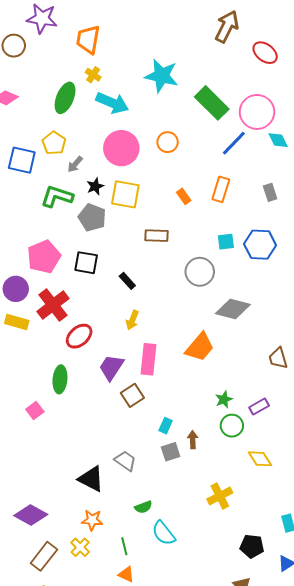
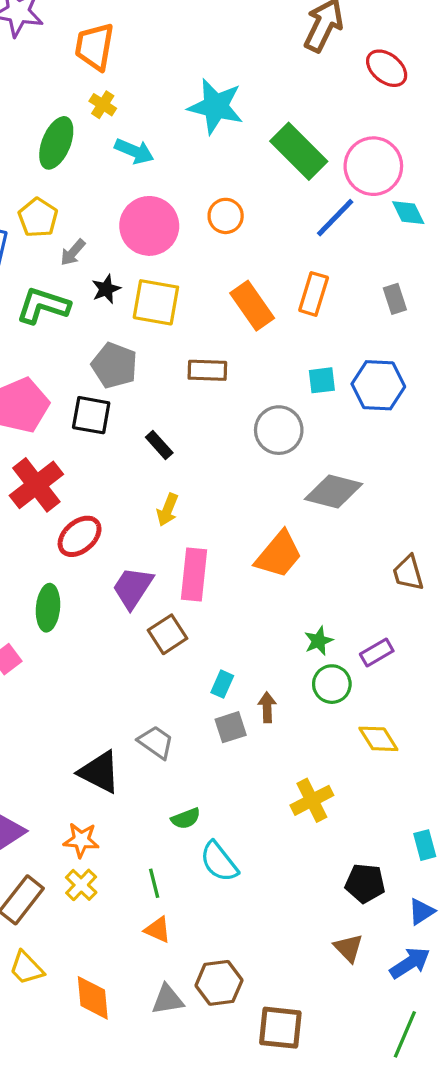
cyan arrow: (112, 103) -> (134, 151), size x0.7
orange rectangle: (184, 196) -> (252, 306), size x1.8
gray pentagon: (92, 218) -> (114, 365), moved
orange star: (92, 520) -> (81, 840), moved

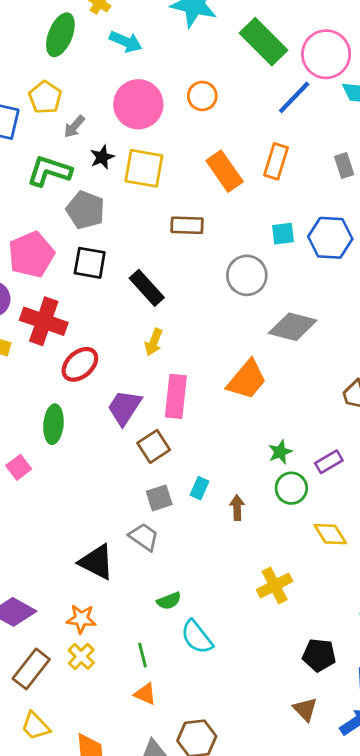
gray pentagon: (114, 365) -> (85, 210), moved
black rectangle: (159, 445) -> (147, 288), size x1.5
red cross: (36, 485) -> (44, 321), turned -33
gray square: (231, 727) -> (159, 498), moved

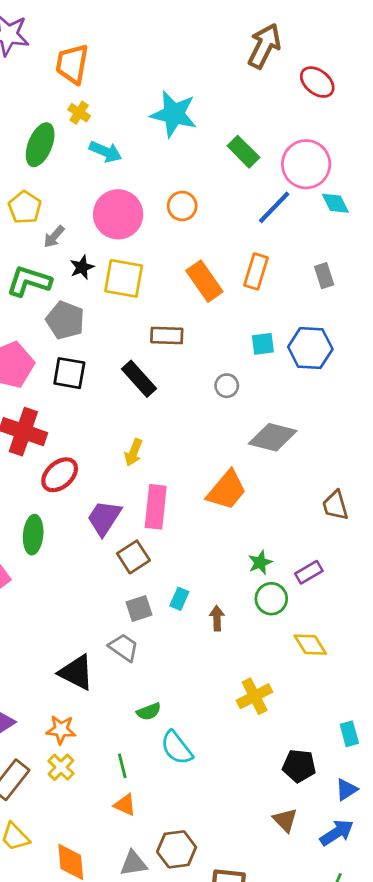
green rectangle: (263, 42) -> (243, 152), size x0.7
gray circle: (247, 275) -> (227, 386), size x0.6
black rectangle: (147, 288) -> (139, 379), moved

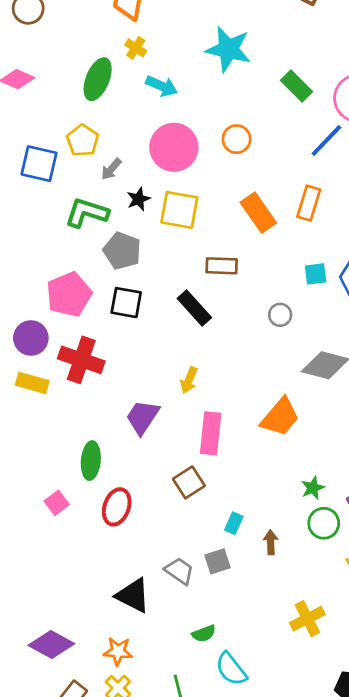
red ellipse: (60, 475) -> (117, 507), moved, turned -30
purple trapezoid: (104, 518) -> (143, 417), moved
gray square: (139, 608) -> (217, 561), moved

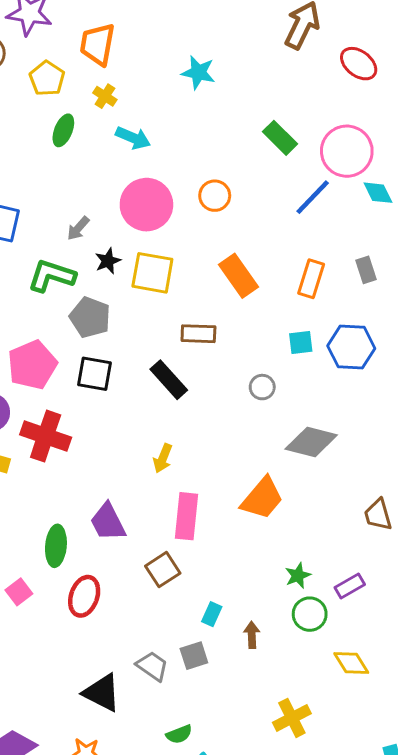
cyan star: (228, 49) -> (198, 73), moved, size x0.7
green ellipse: (98, 79) -> (63, 130), size x0.7
yellow pentagon: (83, 140) -> (47, 78), moved
orange rectangle: (309, 203) -> (311, 279), moved
purple trapezoid: (143, 417) -> (108, 522), moved, turned -60

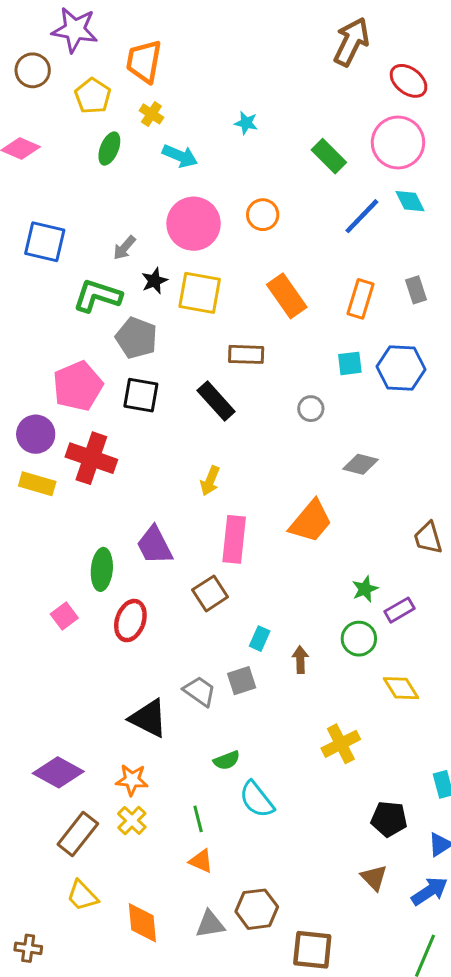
cyan star: (198, 73) -> (246, 123), moved, size x0.7
pink circle: (347, 151) -> (398, 143), moved
cyan diamond: (378, 193) -> (410, 201), moved
gray diamond: (311, 442) -> (360, 464), size x0.7
green star: (298, 576) -> (365, 589), moved

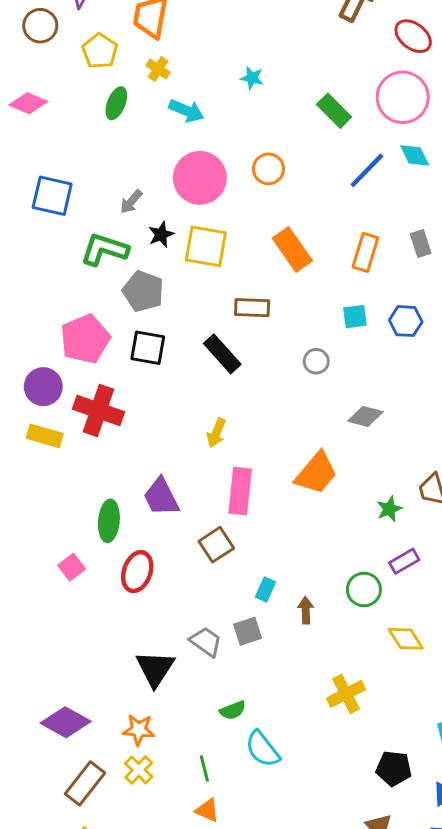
blue hexagon: (401, 368) -> (406, 321), size x0.7
green star: (365, 589) -> (389, 509), moved
black triangle: (148, 718) -> (155, 669), turned 36

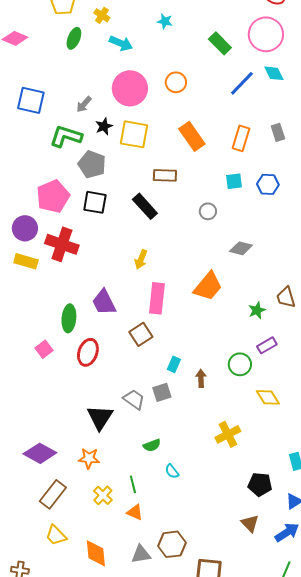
cyan semicircle: (263, 749) -> (172, 471), size x0.6
yellow cross: (139, 770) -> (103, 495), moved

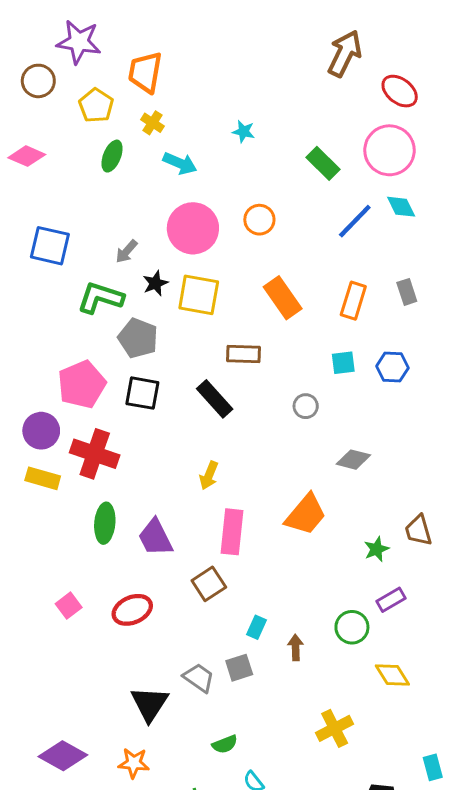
green ellipse: (69, 318) -> (105, 523), moved
red ellipse: (88, 352) -> (132, 610), turned 48

